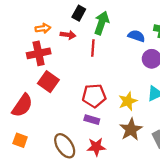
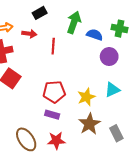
black rectangle: (79, 13) -> (40, 13), turned 32
green arrow: (102, 23) -> (74, 22), moved

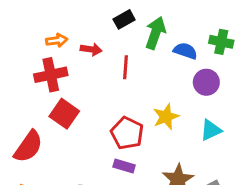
black rectangle: (40, 13) -> (124, 19), moved
red pentagon: (54, 92) -> (127, 133), turned 30
yellow star: (86, 97) -> (166, 117), moved

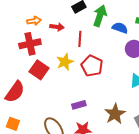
yellow star: (166, 117) -> (65, 62), moved
red pentagon: (127, 133) -> (92, 66), moved
purple rectangle: (124, 166) -> (79, 105), turned -32

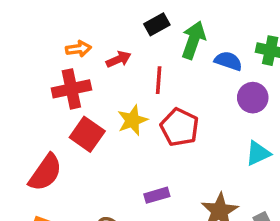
red arrow: (57, 27) -> (119, 59), turned -32

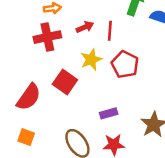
red arrow: (119, 59) -> (85, 27), moved
red square: (87, 134) -> (65, 82), moved

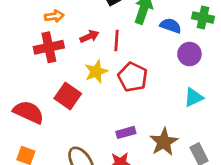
red semicircle: (29, 97) -> (29, 112), turned -100
purple rectangle: (109, 113) -> (126, 132), moved

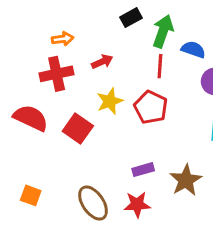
red line: (116, 40) -> (160, 66), moved
red semicircle: (29, 112) -> (31, 118), moved

